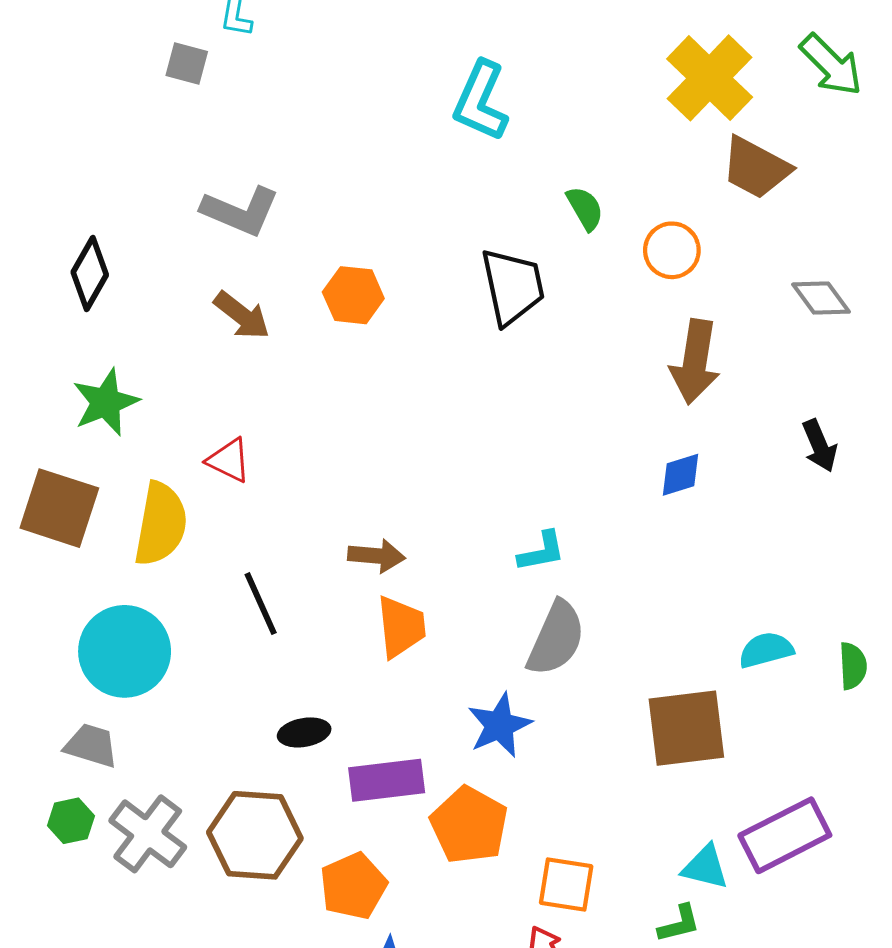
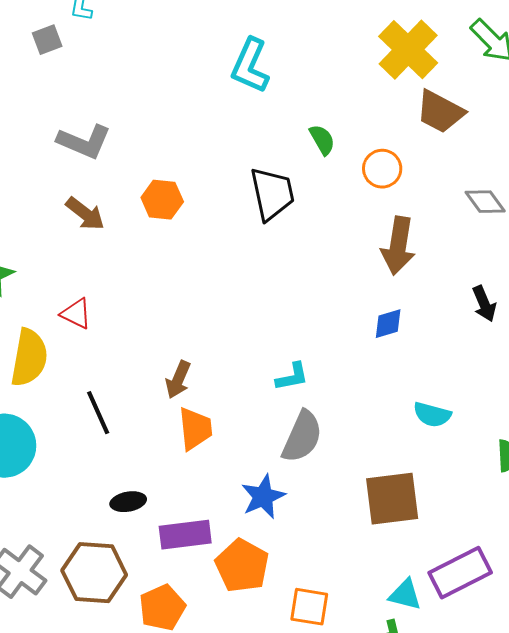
gray square: (187, 63) -> (47, 40), turned -36
brown arrow: (376, 556) -> (178, 380), turned 108
cyan semicircle: (766, 650) -> (432, 415), moved, turned -150

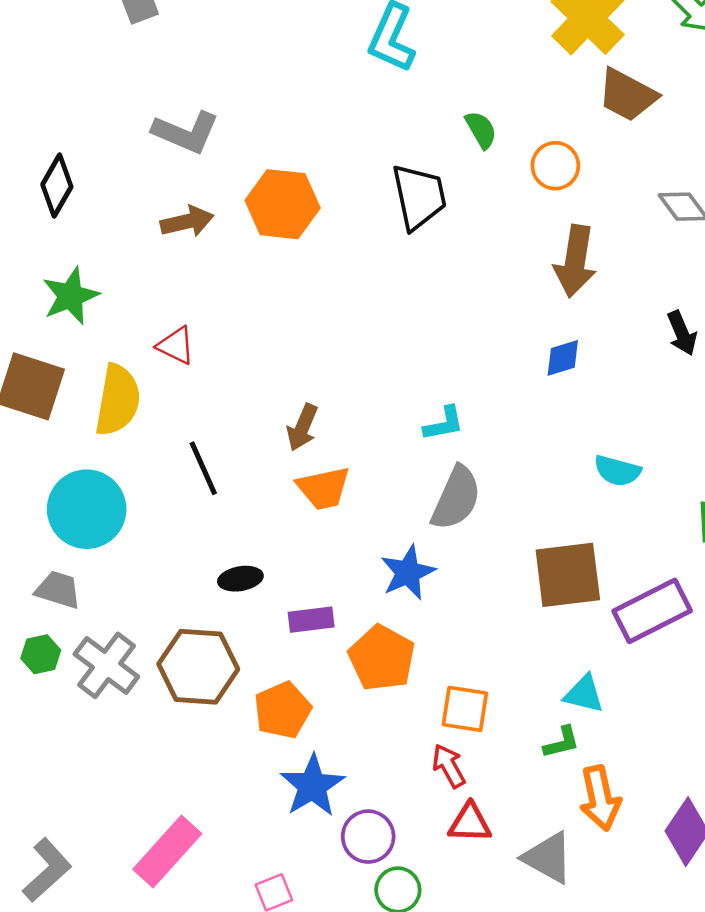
orange hexagon: (162, 200) -> (283, 204), size x1.4
brown arrow: (85, 214) -> (187, 221), turned -51
orange trapezoid: (195, 429) -> (323, 488), turned 84
purple rectangle: (185, 535) -> (311, 620), size x0.7
purple rectangle: (460, 573) -> (652, 611), moved

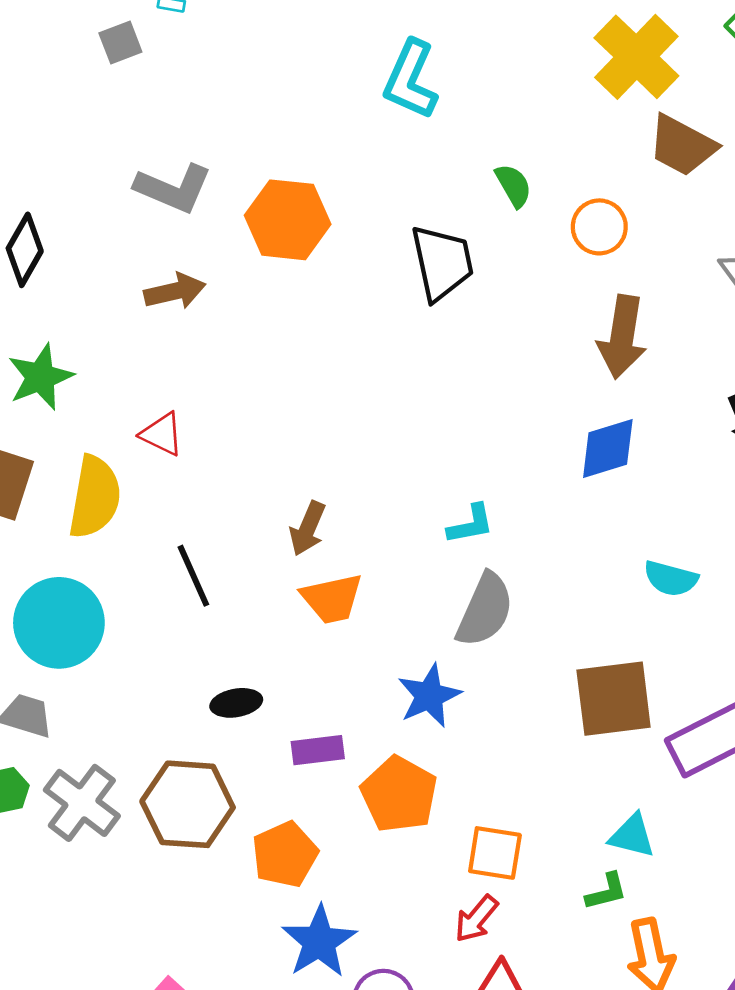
orange hexagon: (283, 204) -> (288, 220), moved
blue diamond: (563, 358) -> (608, 448), size x1.4
red arrow: (449, 766) -> (476, 919), turned -111

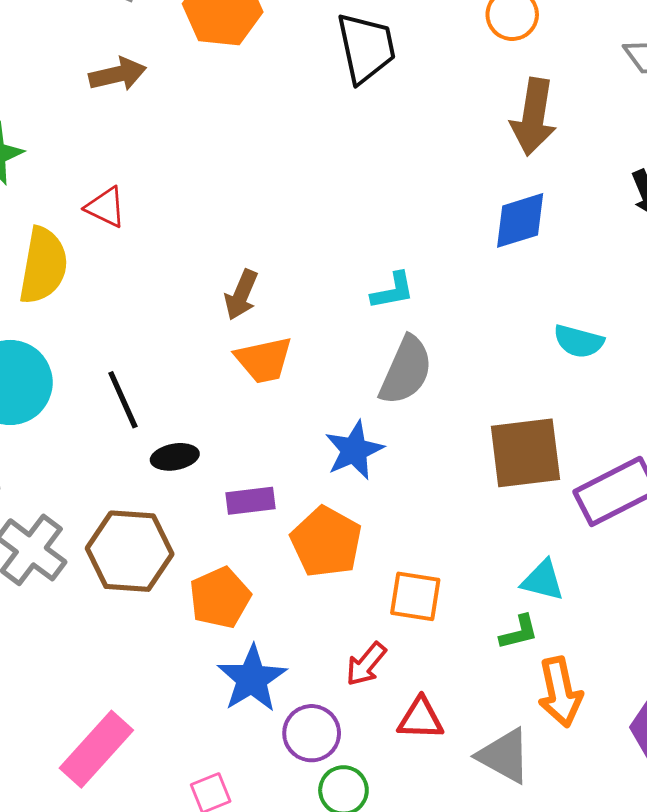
black line: (193, 576) -> (123, 400), moved
red arrow: (476, 919) -> (366, 664), moved

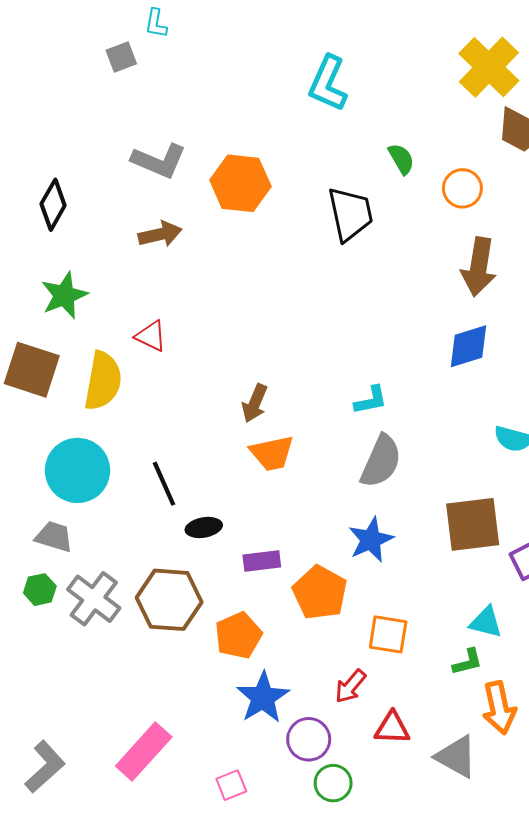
blue star: (354, 450) -> (371, 540), moved

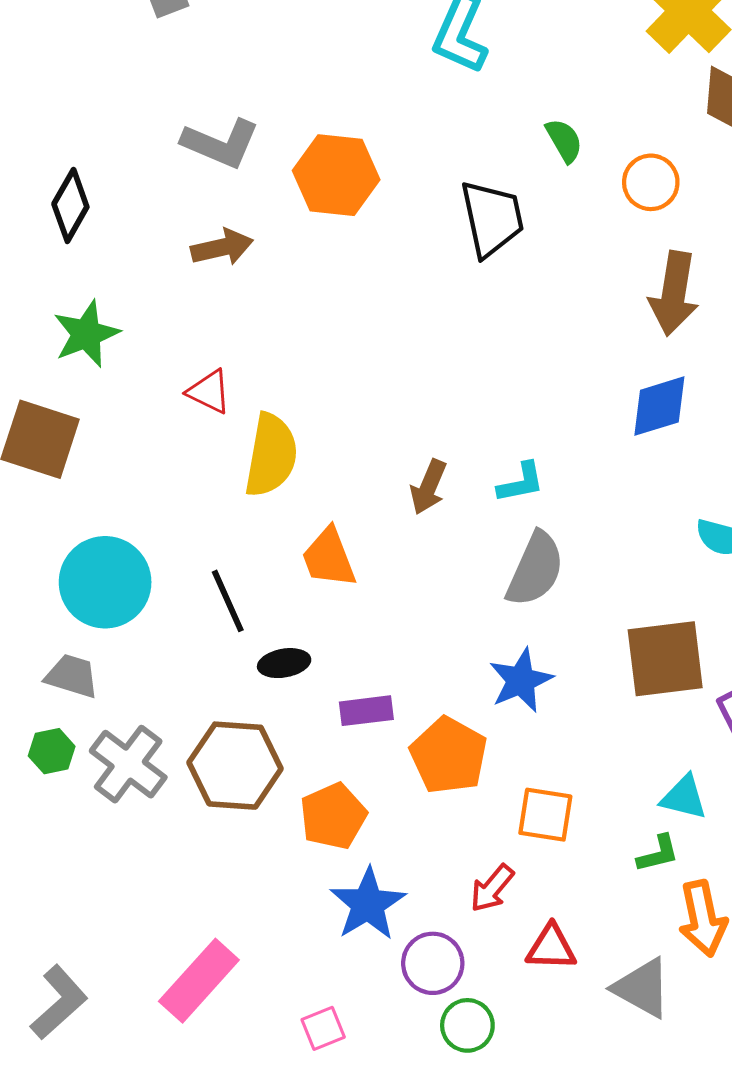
yellow semicircle: (103, 381) -> (271, 455), moved
brown arrow: (255, 403) -> (428, 487), moved
orange trapezoid: (272, 453) -> (329, 558), moved, turned 81

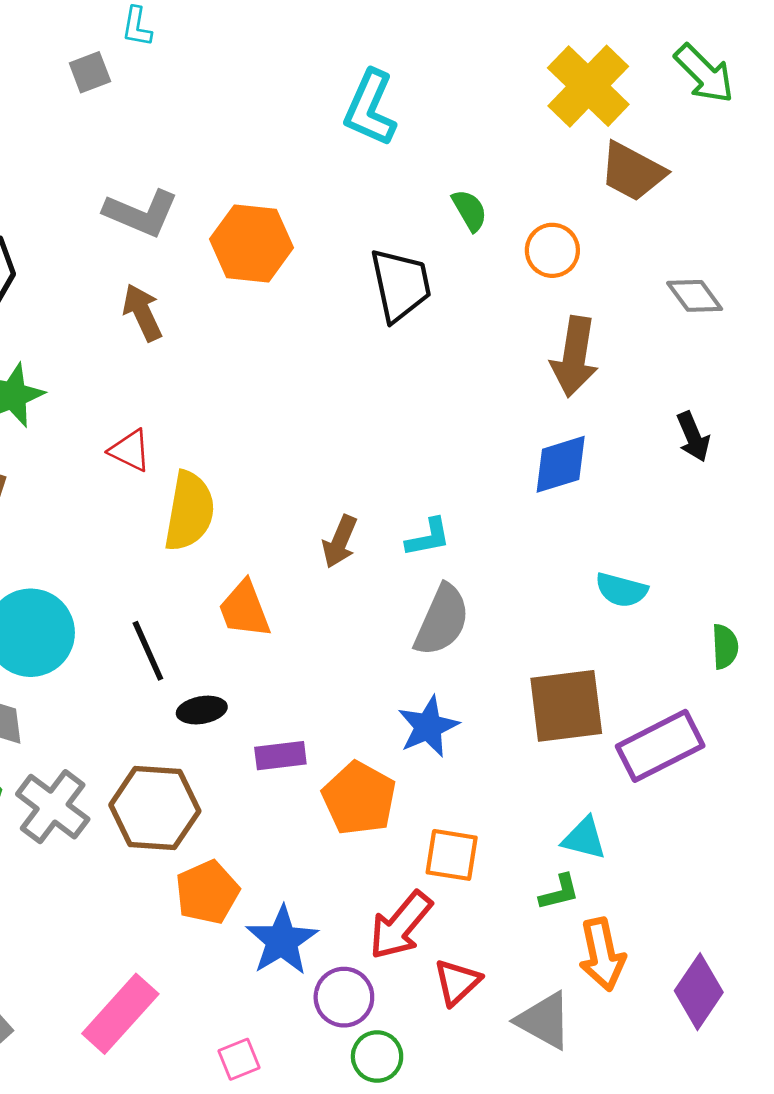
brown arrow: (222, 247) -> (142, 312), turned -102
orange pentagon: (333, 816) -> (207, 892), moved
red arrow: (492, 888) -> (401, 925), size x1.5
red triangle: (551, 947) -> (457, 982), turned -45

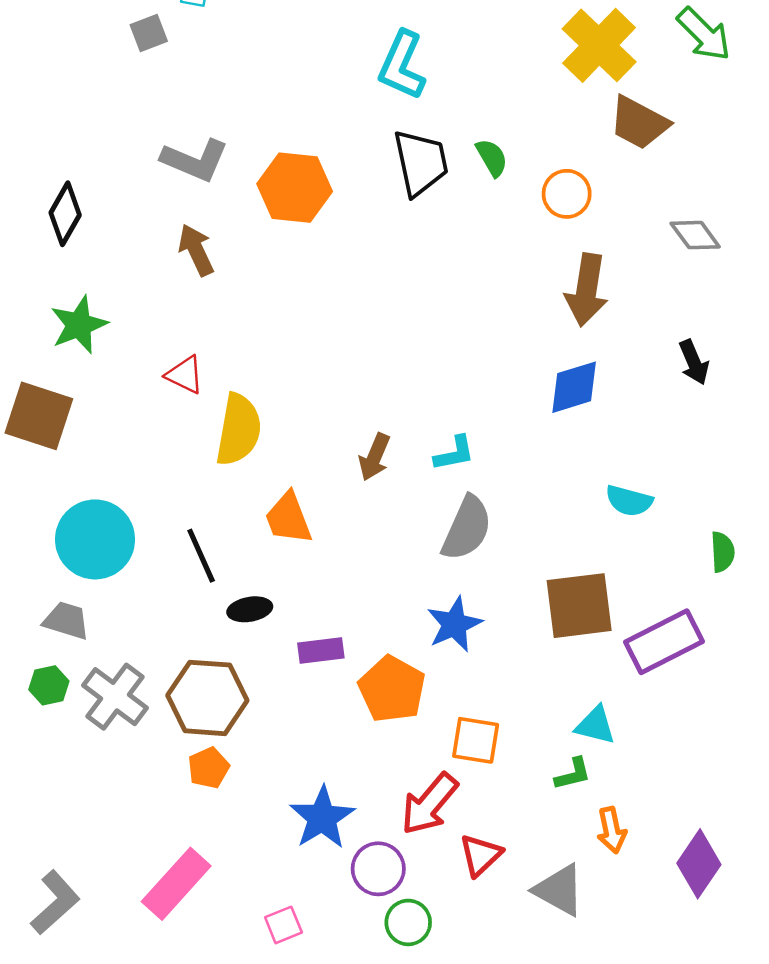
black trapezoid: (401, 285) -> (421, 163), moved
orange pentagon: (207, 892) -> (209, 768), moved, size x0.7
orange arrow: (602, 954) -> (612, 830), size x0.7

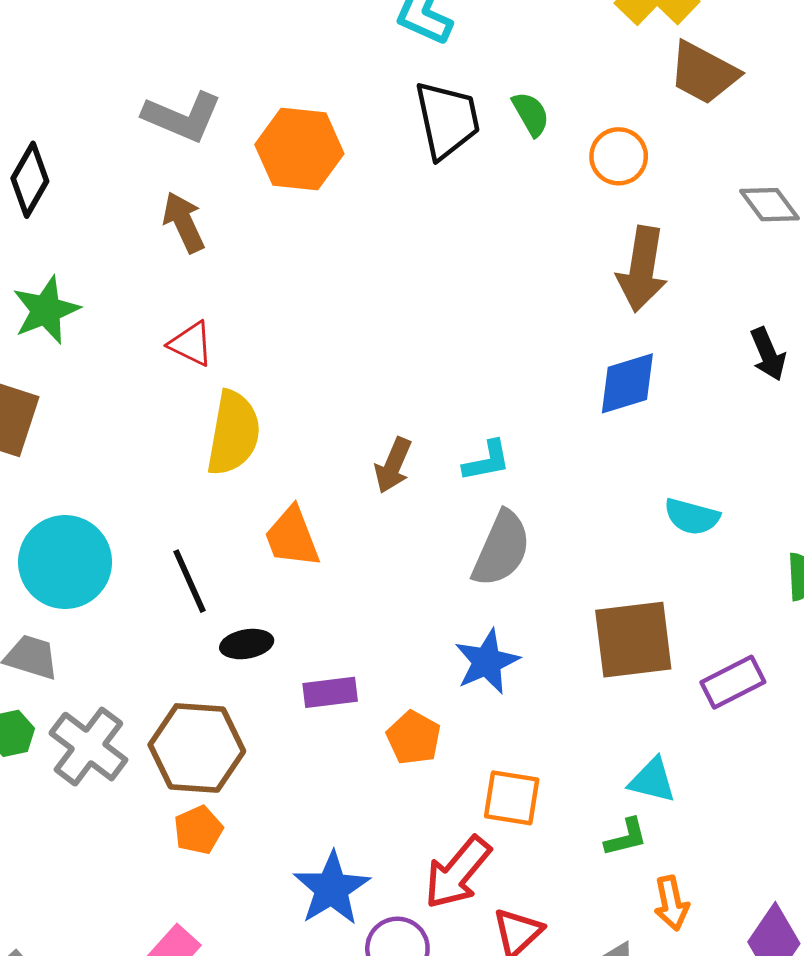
red triangle: (185, 375) -> (191, 344), moved
purple rectangle: (664, 642) -> (733, 682), size x0.7
orange pentagon: (392, 689) -> (414, 738), size x0.7

